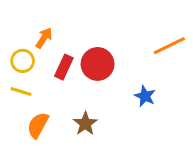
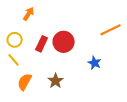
orange arrow: (44, 38) -> (29, 14), moved
yellow line: (21, 91) -> (14, 60), turned 32

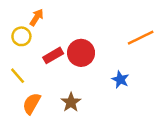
yellow circle: (15, 40) -> (21, 36), moved
red rectangle: (42, 44) -> (53, 55), turned 35

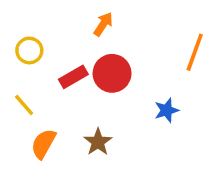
orange arrow: (37, 17) -> (103, 24), moved
orange line: (141, 38) -> (195, 52), turned -44
blue star: (120, 79) -> (167, 110), turned 30

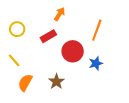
orange line: (195, 52) -> (97, 30), moved
red circle: (112, 73) -> (73, 51), moved
red rectangle: (73, 77) -> (48, 36), moved

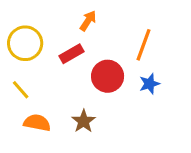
yellow circle: (17, 29) -> (25, 43), size x1.5
blue star: (96, 63) -> (149, 84), moved
orange semicircle: (25, 83) -> (37, 123), turned 72

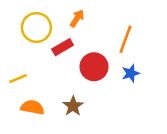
yellow circle: (25, 43) -> (36, 27), moved
yellow line: (21, 90) -> (18, 79), turned -72

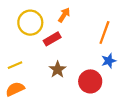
red circle: (94, 67) -> (90, 81), moved
brown star: (73, 106) -> (58, 69), moved
orange semicircle: (32, 107) -> (15, 89), moved, turned -36

